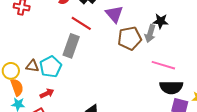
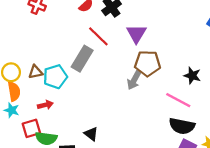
black star: (161, 21) -> (192, 76), moved
gray arrow: (150, 34) -> (134, 80), moved
brown triangle: (32, 66) -> (36, 72), turned -32

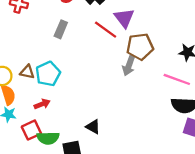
red line: (98, 36) -> (106, 30), moved
gray rectangle: (82, 59) -> (61, 29), moved, size x0.7
brown triangle: (36, 72) -> (27, 72), turned 32

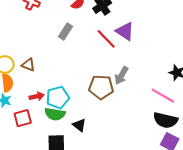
purple triangle: (124, 18) -> (125, 31), turned -30
brown pentagon: (140, 47) -> (101, 87), moved
cyan pentagon: (48, 74) -> (58, 97), moved
green semicircle: (48, 138) -> (55, 114), moved

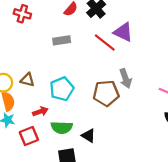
gray rectangle: (66, 32) -> (62, 40), turned 56
gray arrow: (121, 75) -> (125, 78), turned -42
cyan pentagon: (58, 97) -> (62, 89), moved

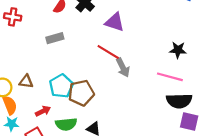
red line: (105, 43) -> (108, 52), moved
brown pentagon: (106, 93) -> (81, 93), moved

